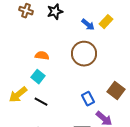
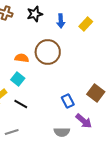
blue arrow: (88, 25) -> (61, 21), moved, turned 48
brown circle: (84, 54) -> (48, 52), moved

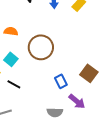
brown circle: (48, 52) -> (41, 47), moved
orange semicircle: (22, 58) -> (11, 31), moved

